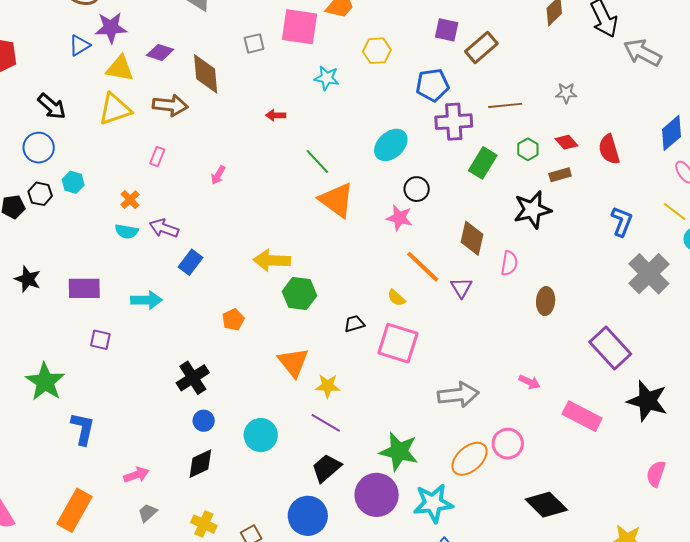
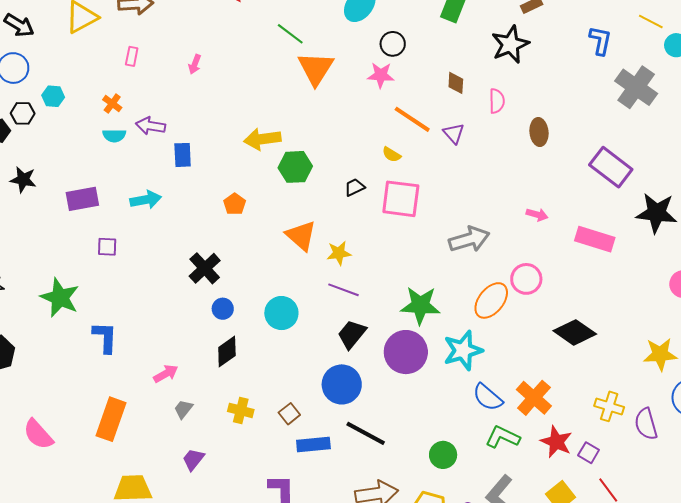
orange triangle: (337, 200) -> (316, 68), turned 36
brown diamond: (472, 238) -> (456, 83), size x0.7
blue rectangle: (190, 262) -> (183, 155), turned -30
black star: (28, 279) -> (23, 180), moved

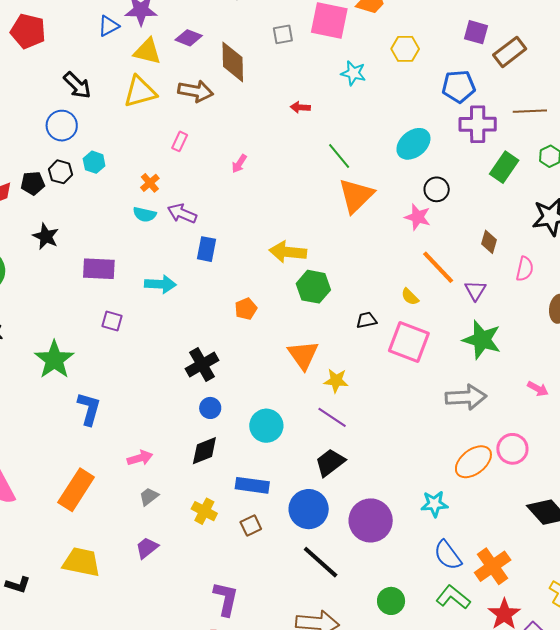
green star: (420, 305) -> (482, 340), moved
cyan star: (463, 350) -> (434, 504), size x0.7
purple circle: (406, 352) -> (371, 520), moved
blue rectangle: (313, 445) -> (252, 485), moved

